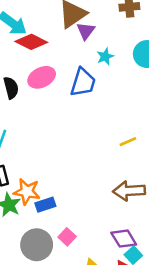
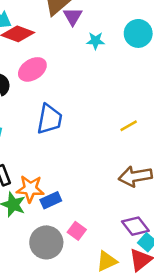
cyan star: (105, 57) -> (96, 41), turned 30
blue trapezoid: (83, 82) -> (49, 119), moved

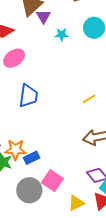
pink square: (77, 231) -> (52, 181), size x1.5

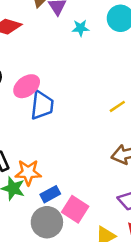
pink ellipse: (14, 58) -> (27, 86), moved
blue rectangle: (32, 158) -> (50, 194), moved

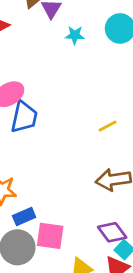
pink square: (75, 209) -> (50, 236), turned -30

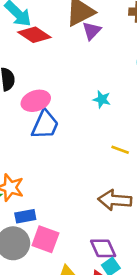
cyan star: (75, 35) -> (102, 99), moved
yellow line: (108, 126) -> (120, 150), turned 36

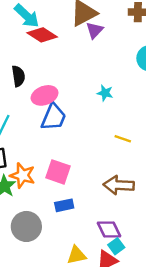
blue rectangle: (25, 216) -> (64, 205), moved
pink square: (45, 239) -> (58, 172), moved

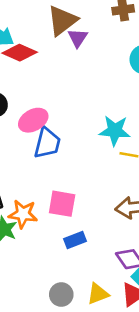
cyan star: (105, 93) -> (115, 131), moved, size x1.6
gray circle: (26, 226) -> (61, 295), moved, size x0.7

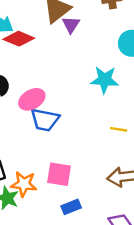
cyan star: (115, 131) -> (105, 80), moved
blue trapezoid: (47, 143) -> (45, 120), turned 88

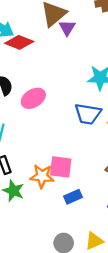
blue trapezoid: (45, 120) -> (88, 114), moved
orange star: (24, 184) -> (42, 176), moved

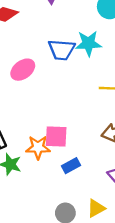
blue trapezoid: (88, 114) -> (62, 50), moved

